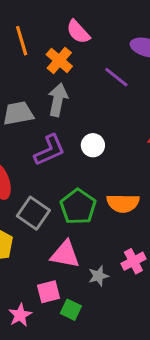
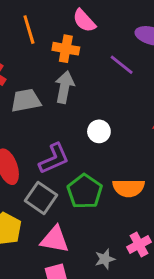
orange cross: (59, 60) -> (66, 49), turned -30
purple L-shape: (50, 150) -> (54, 159), moved
pink triangle: (65, 254) -> (55, 239), moved

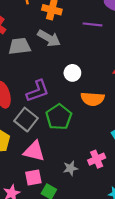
purple line: (122, 65) -> (93, 24), turned -36
gray arrow: (64, 87) -> (49, 38), turned 105
orange semicircle: (129, 188) -> (92, 99), moved

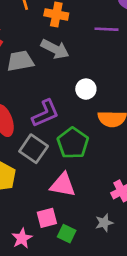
pink triangle: (34, 151) -> (63, 185), moved
gray star: (70, 168) -> (104, 223), moved

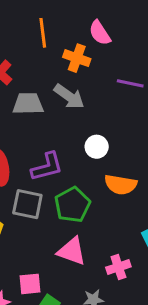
gray square: (34, 149) -> (27, 204), turned -32
pink triangle: (63, 185) -> (72, 251), moved

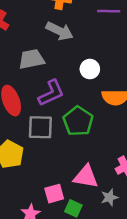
gray trapezoid: (28, 104) -> (31, 59), moved
pink triangle: (72, 251) -> (86, 177), moved

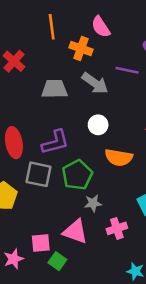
gray arrow: (60, 31) -> (95, 83), moved
gray trapezoid: (31, 59) -> (54, 89), moved
gray star: (109, 197) -> (93, 203), moved

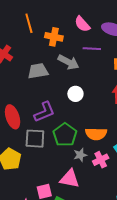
pink semicircle: (101, 27) -> (82, 24), moved
orange semicircle: (119, 158) -> (96, 134), moved
pink cross: (117, 228) -> (101, 160), moved

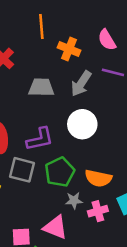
gray arrow: (69, 62) -> (81, 84), turned 85
white circle: (75, 94) -> (82, 124), size x1.5

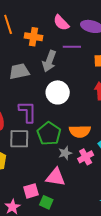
purple L-shape: (40, 139) -> (27, 112), turned -65

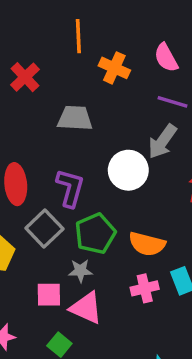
gray arrow: (49, 61) -> (162, 141), moved
gray square: (19, 139) -> (44, 229), turned 30
gray star: (65, 153) -> (80, 271), moved
pink square: (31, 191) -> (49, 295), moved

